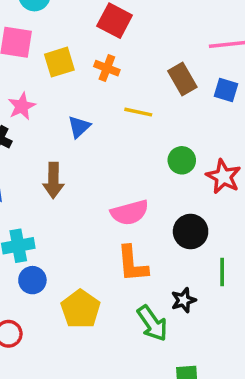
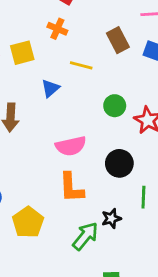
yellow square: (59, 62) -> (22, 53), moved
blue triangle: (79, 127) -> (50, 88), moved
green arrow: (152, 323) -> (85, 236), turned -108

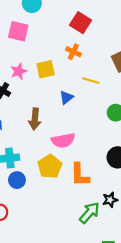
pink semicircle: (71, 146) -> (63, 140), moved
yellow pentagon: (28, 222) -> (50, 167), moved

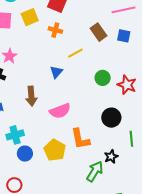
yellow square: (46, 69) -> (30, 17), moved
yellow line: (91, 81) -> (75, 53), turned -35
yellow pentagon: (50, 167) -> (55, 150), moved

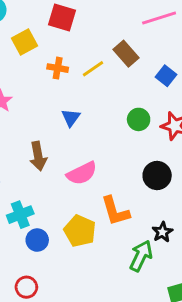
orange cross: (55, 30) -> (58, 68), moved
blue square: (124, 36) -> (166, 76), moved, turned 32
yellow line: (75, 53) -> (93, 69), moved

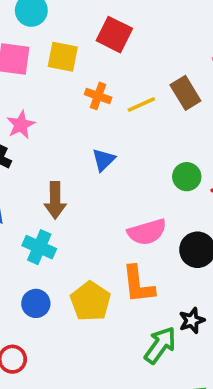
yellow square: (24, 42) -> (63, 57), turned 30
pink semicircle: (82, 173) -> (147, 232), moved
cyan cross: (20, 215) -> (39, 247), moved, turned 35

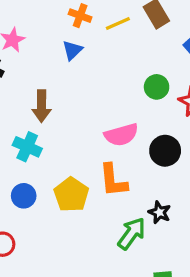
blue triangle: (104, 160) -> (72, 50), moved
black star: (192, 321) -> (159, 212), turned -30

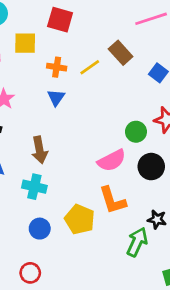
green circle: (157, 87) -> (136, 132), moved

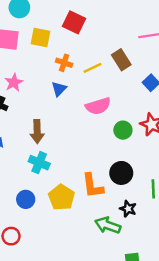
pink semicircle: (112, 160) -> (98, 106), moved
black circle: (151, 167) -> (121, 173), moved
cyan cross: (34, 187) -> (39, 163), moved
green arrow: (137, 242) -> (108, 225), turned -105

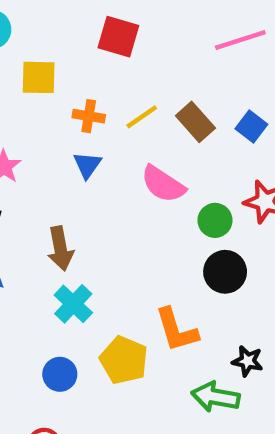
red square: (74, 22) -> (118, 37), moved
brown rectangle: (121, 60) -> (195, 122), moved
pink semicircle: (98, 106) -> (163, 184), turned 60
cyan cross: (39, 163) -> (73, 304), turned 30
black circle: (121, 173) -> (225, 272), moved

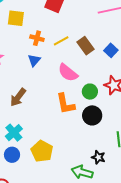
brown arrow: (60, 248) -> (18, 97), turned 42
cyan cross: (73, 304) -> (14, 133), moved
orange L-shape: (177, 330) -> (65, 104), moved

